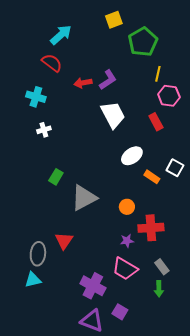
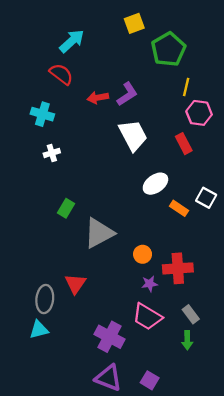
orange circle: (127, 207) -> (143, 254), moved
purple square: (120, 312) -> (150, 380), moved

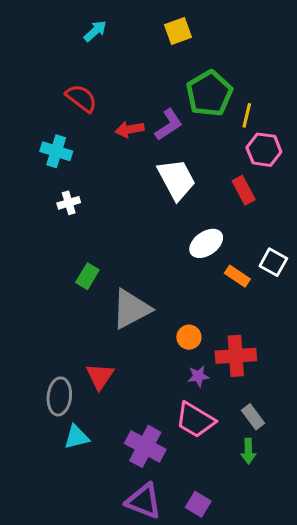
cyan arrow: (72, 41) -> (95, 31), moved, size x0.7
green pentagon: (168, 49) -> (209, 93), moved
cyan triangle: (39, 330) -> (77, 437), moved

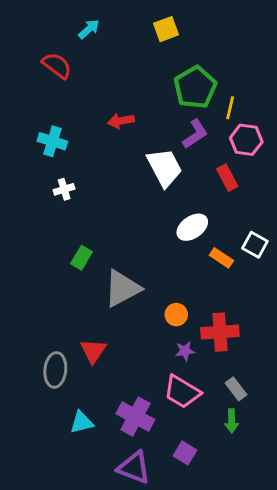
red semicircle: (81, 98) -> (57, 66), moved
purple L-shape: (169, 125) -> (195, 134), moved
cyan triangle: (77, 437) -> (82, 422), moved
purple square: (198, 504) -> (185, 453), moved

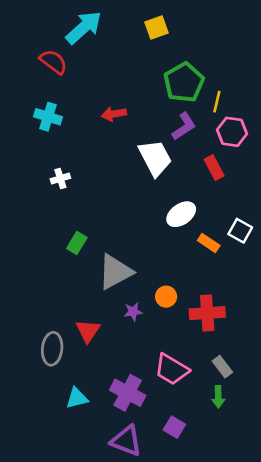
cyan arrow: (89, 29) -> (84, 27), size x1.8
cyan cross: (52, 141) -> (48, 117), moved
purple star: (185, 351) -> (133, 312), moved

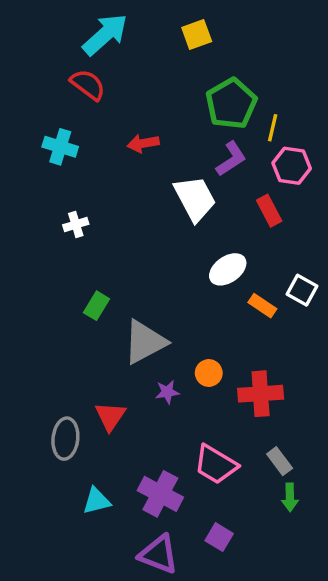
red semicircle: (53, 62) -> (88, 85), moved
green arrow: (218, 397) -> (290, 497), moved

